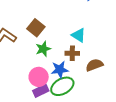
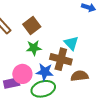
brown cross: (72, 53) -> (61, 59), size x1.5
purple rectangle: (41, 91) -> (12, 83), moved

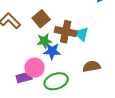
brown cross: (61, 59) -> (66, 32), moved
blue star: (45, 72) -> (52, 51), moved

